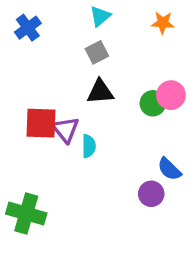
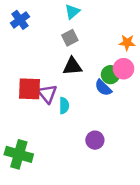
orange star: (163, 23) -> (127, 43), moved
blue semicircle: (169, 169) -> (103, 88), moved
purple circle: (151, 194) -> (95, 140), moved

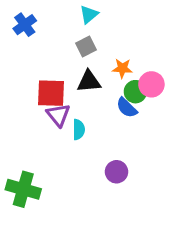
orange star: (127, 43) -> (122, 68), moved
red square: (29, 89) -> (51, 93), moved

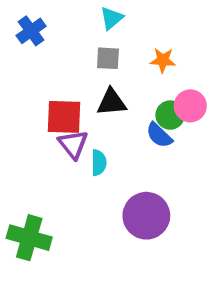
gray square: (86, 47) -> (108, 58), turned 30
orange star: (122, 68) -> (163, 60), moved
purple circle: (117, 172) -> (146, 216), size x1.6

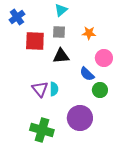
green circle: (170, 115) -> (100, 90), moved
red square: (64, 117) -> (35, 41), moved
purple triangle: (73, 144) -> (40, 89), moved
green cross: (29, 238) -> (42, 130), moved

